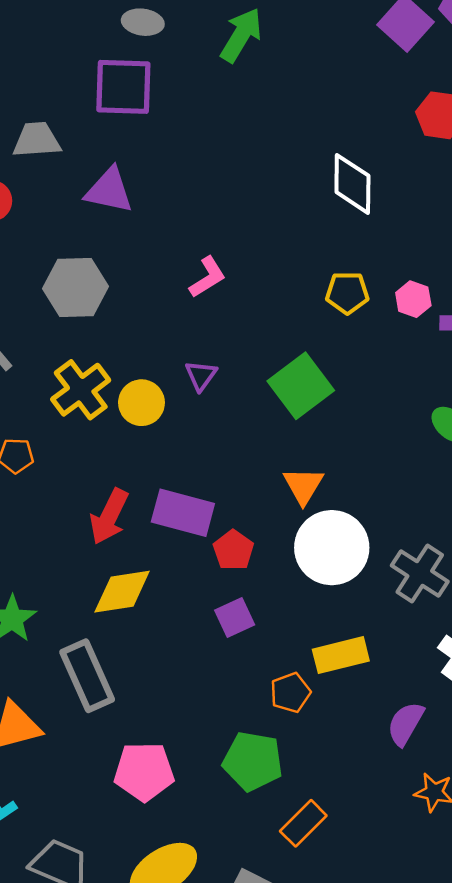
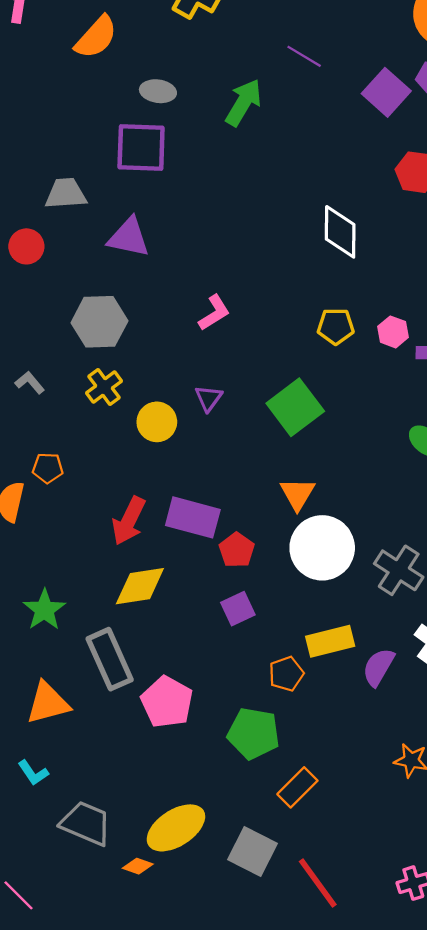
yellow cross: (81, 390) -> (104, 387), moved, size x0.7
purple semicircle: (406, 724) -> (378, 667), moved
pink pentagon: (144, 772) -> (167, 702), moved, turned 30

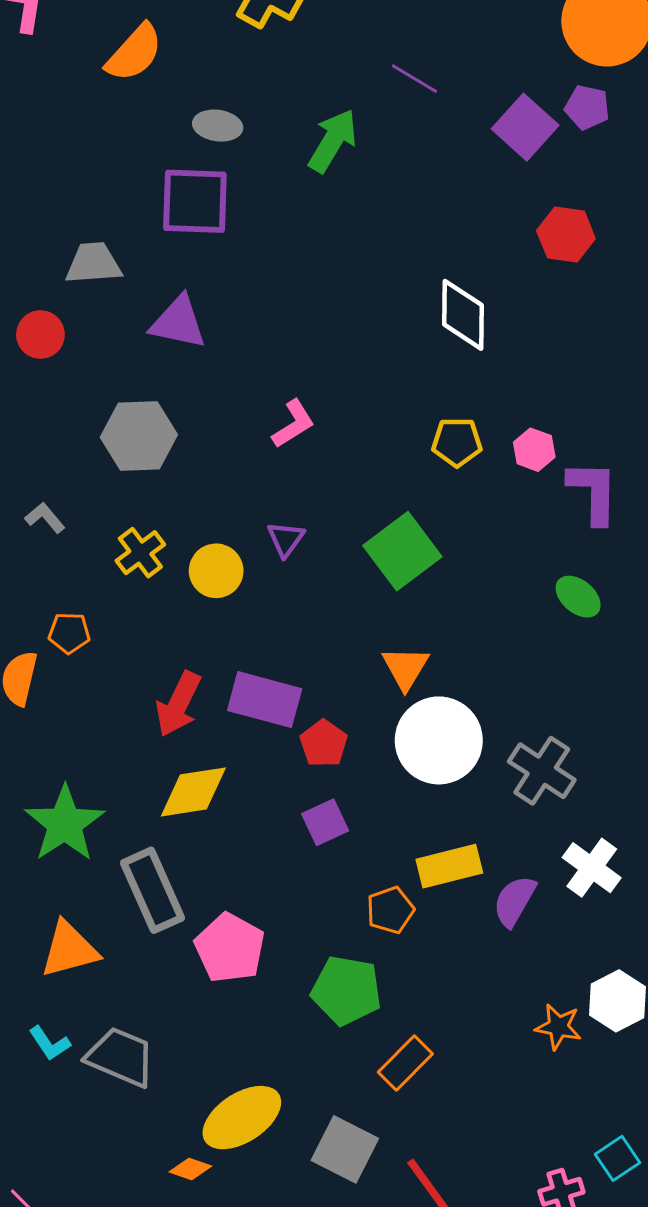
yellow cross: (104, 387) -> (140, 553), moved
green star: (44, 610) -> (65, 824), size x1.4
gray trapezoid: (86, 823) -> (121, 1057), moved

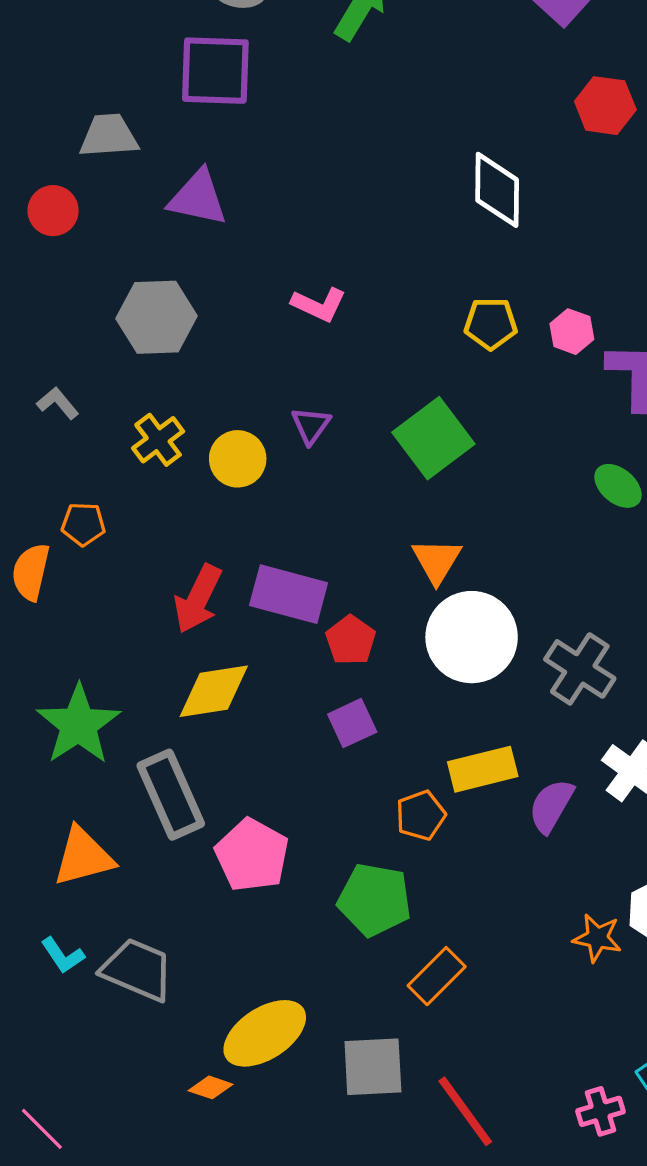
pink L-shape: (293, 424) -> (319, 304), turned 57
gray square: (345, 1149) -> (373, 1067), turned -30

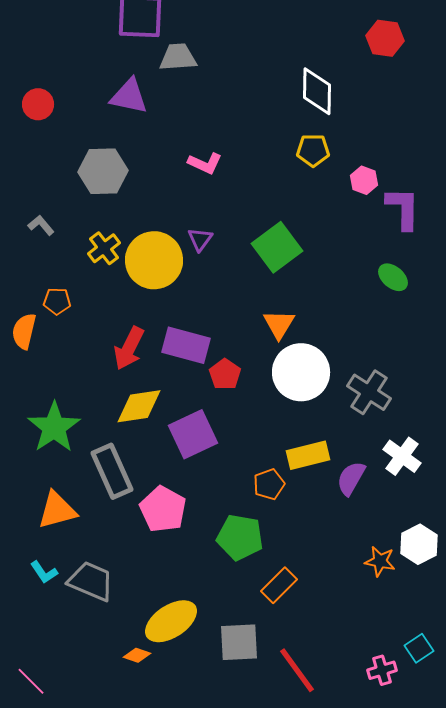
gray trapezoid: (109, 136) -> (178, 57), moved
yellow pentagon: (491, 324) -> (313, 150), moved
yellow circle: (238, 459) -> (154, 260), size x1.6
purple square: (352, 723) -> (193, 434), moved, size x1.6

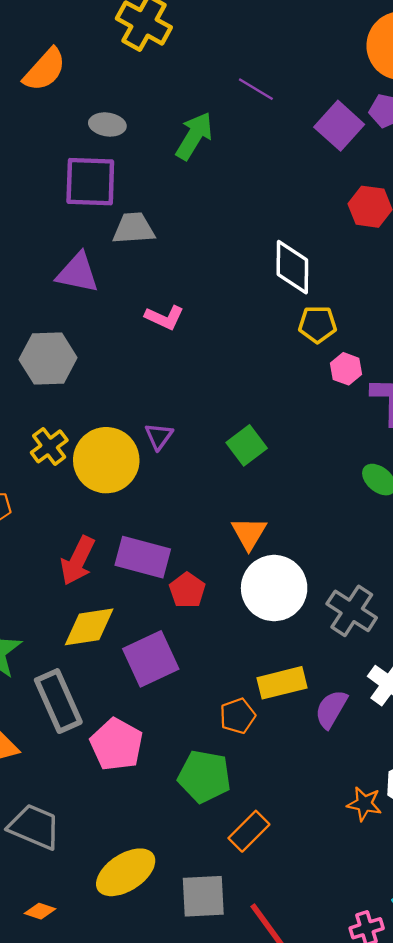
yellow pentagon: (313, 150) -> (317, 324), moved
pink L-shape: (205, 163) -> (164, 317), moved
green square: (277, 247) -> (247, 445), size x0.7
orange diamond: (137, 655) -> (40, 911), moved

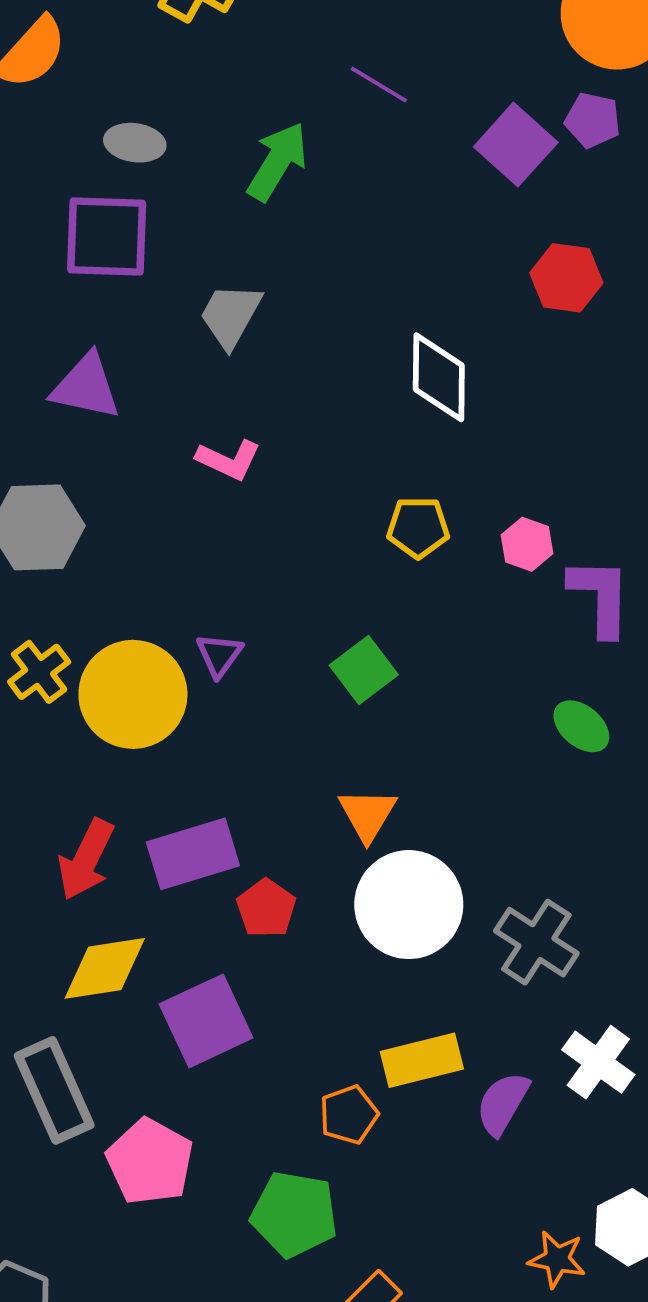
gray trapezoid: (134, 228) -> (230, 315), moved, turned -57
yellow pentagon: (317, 324) -> (418, 527), moved
purple rectangle: (143, 557) -> (193, 854), turned -32

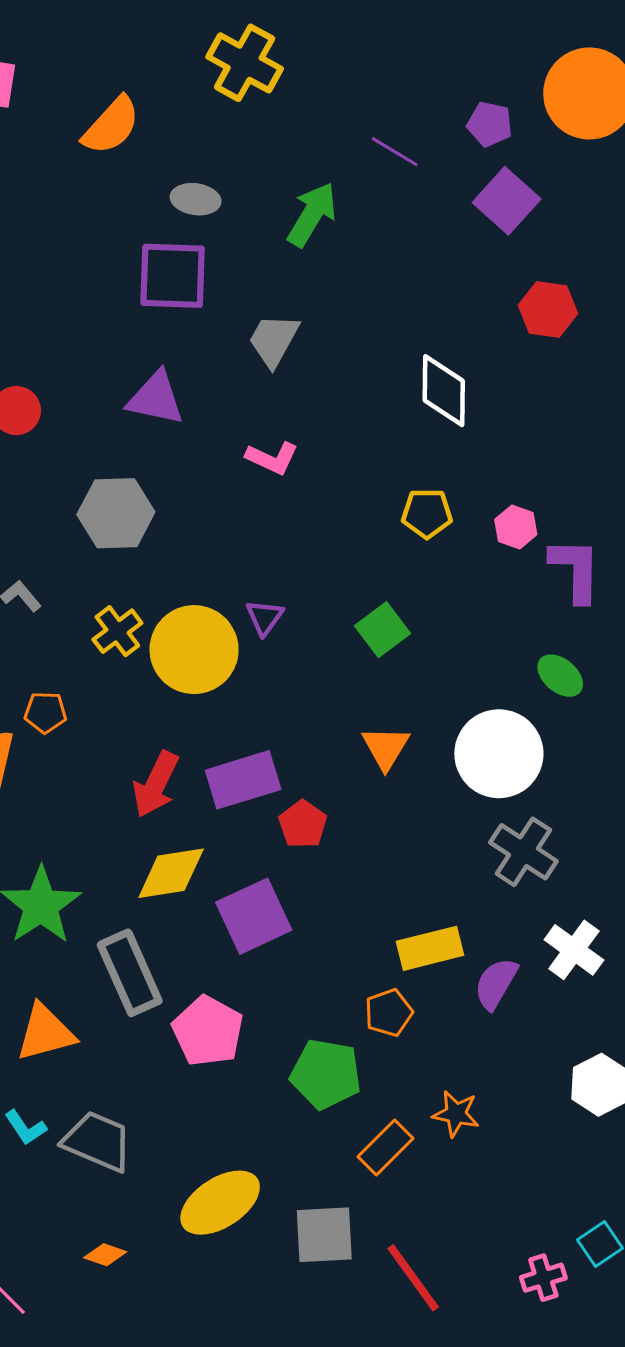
purple pentagon: (593, 120) -> (490, 124), moved
white circle: (409, 905) -> (499, 754), moved
orange pentagon: (349, 1115) -> (389, 1013), moved
orange star: (557, 1259) -> (456, 1114), moved

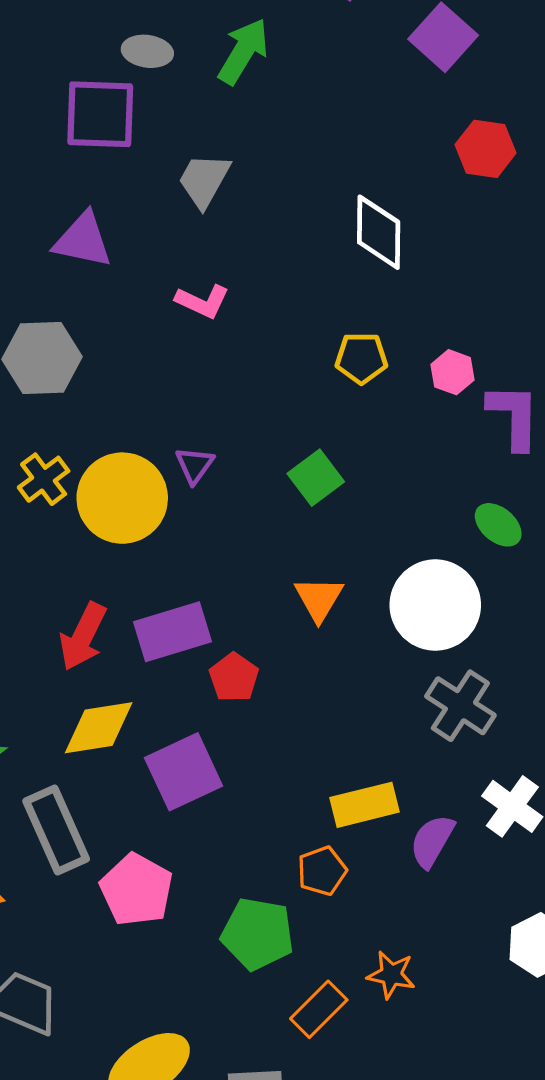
gray ellipse: (196, 199) -> (147, 51), moved

